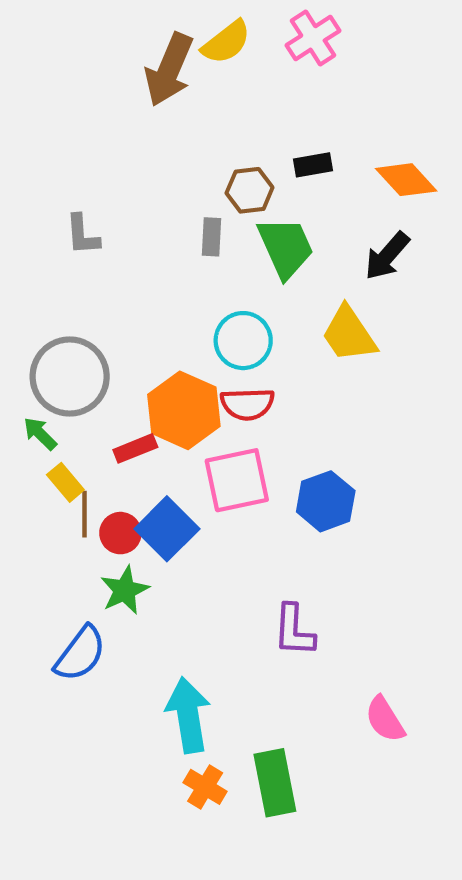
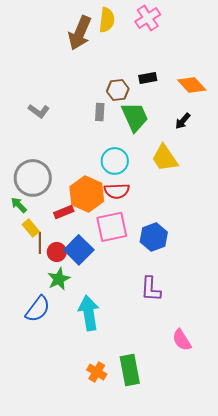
yellow semicircle: (226, 42) -> (107, 20), turned -45
gray L-shape: (82, 235) -> (39, 111), turned -50
black arrow: (387, 256) -> (183, 121), size x0.7
purple L-shape: (294, 630) -> (151, 289), moved
cyan arrow: (188, 715) -> (89, 313), moved

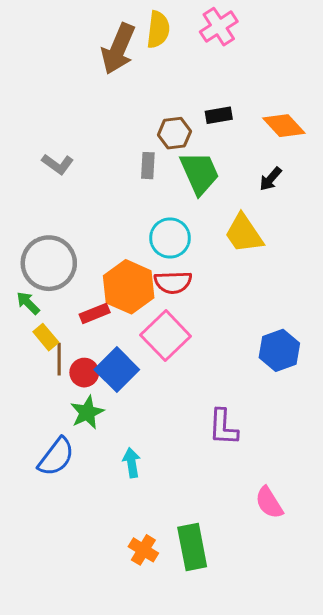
pink square: (112, 227) -> (166, 336), turned -32
blue hexagon: (154, 237) -> (279, 350), moved
cyan arrow: (89, 313) -> (132, 463), size x0.6

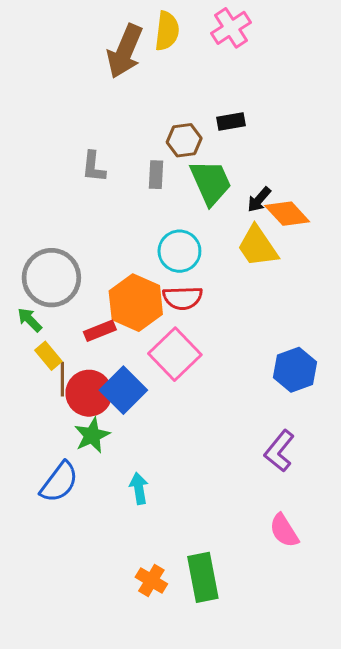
orange diamond: (284, 126) -> (287, 214), moved
gray L-shape: (58, 164) -> (94, 167), moved, turned 60
black arrow: (271, 179) -> (259, 200), moved
red circle: (84, 373) -> (89, 393), size x1.5
purple L-shape: (223, 427) -> (279, 451), moved, turned 36

